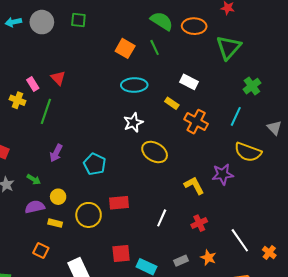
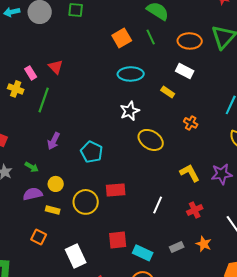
orange ellipse: (194, 26) -> (190, 41), moved
orange square: (125, 48) -> (122, 38), turned 30
orange cross: (196, 122) -> (191, 123), moved, size x0.6
purple star: (223, 174) -> (222, 174), moved

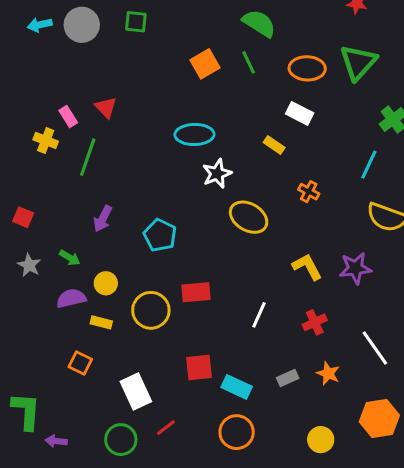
cyan ellipse: (131, 74) -> (194, 134), moved

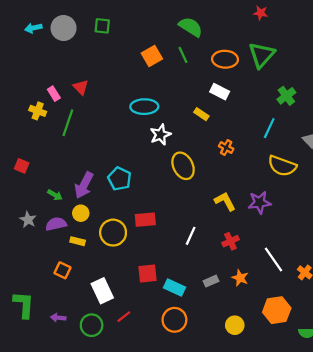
yellow ellipse: (249, 217) -> (183, 166), turned 32
purple arrow: (103, 219) -> (84, 185), moved, size x1.4
gray star: (29, 265) -> (28, 220), moved
purple arrow: (56, 441) -> (58, 318), moved

